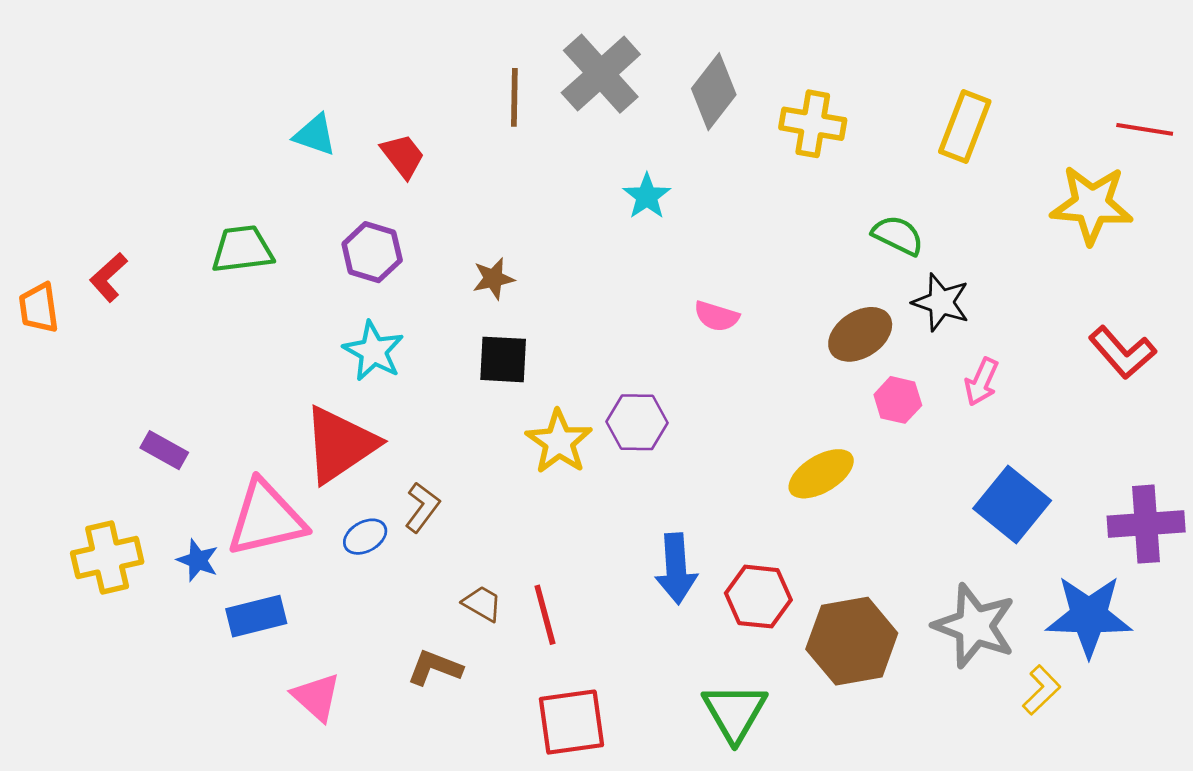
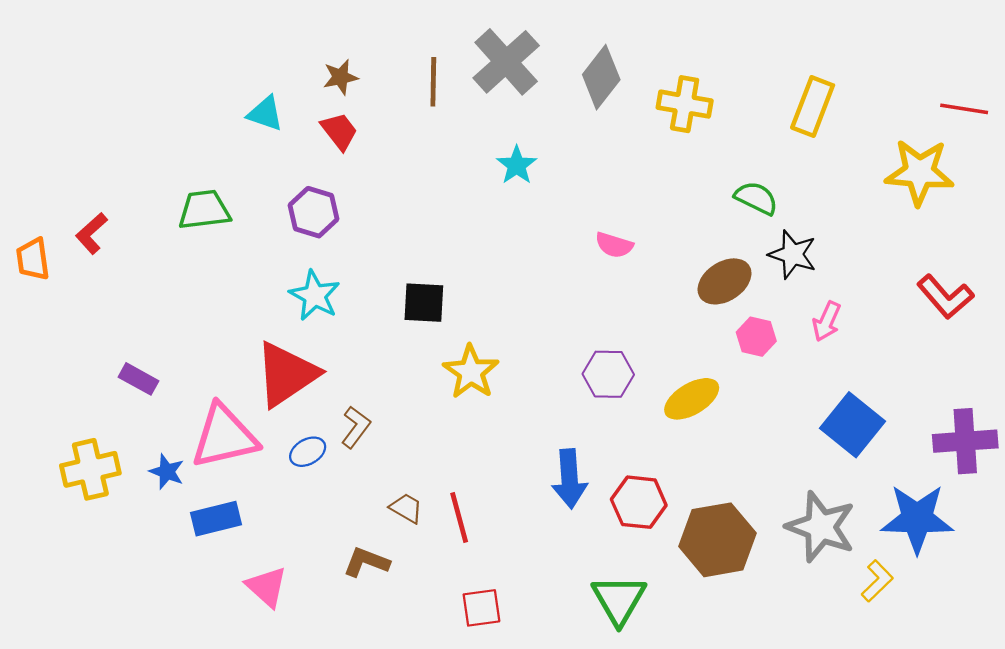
cyan star: (647, 196) -> (517, 165), moved
brown star: (493, 279) -> (341, 77), moved
pink semicircle: (717, 316) -> (614, 245), moved
purple hexagon: (637, 422) -> (608, 374), moved
red square: (571, 722) -> (481, 608), size x0.7

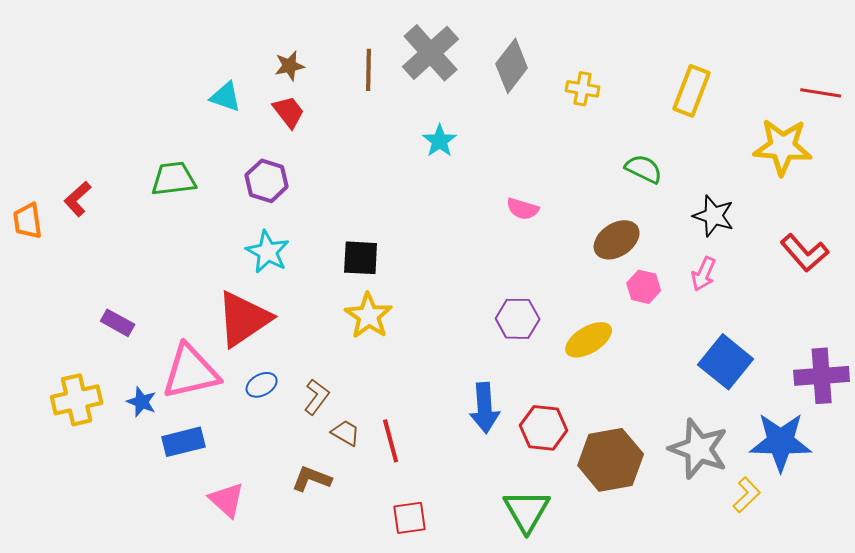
yellow cross: (685, 104) -> (583, 89), size x0.7
black star: (793, 254) -> (714, 216), moved
yellow star: (471, 372) -> (369, 316), moved
brown L-shape: (356, 427) -> (317, 397), moved

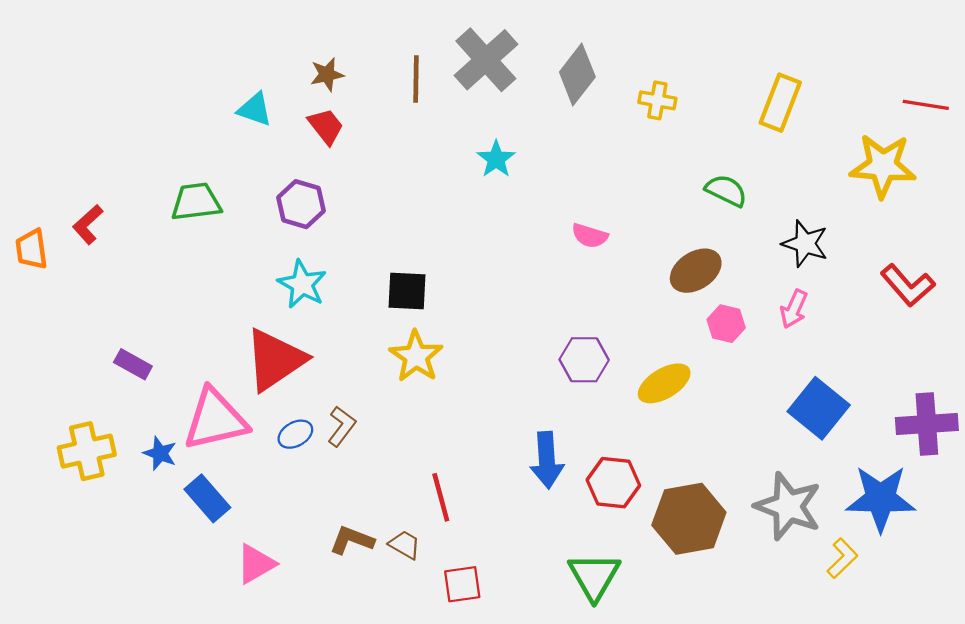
brown L-shape: (317, 397) -> (342, 426), moved
brown trapezoid: (346, 433) -> (405, 545), moved
blue rectangle: (184, 442) -> (207, 498), turned 63
pink triangle: (227, 500) -> (256, 564), turned 48

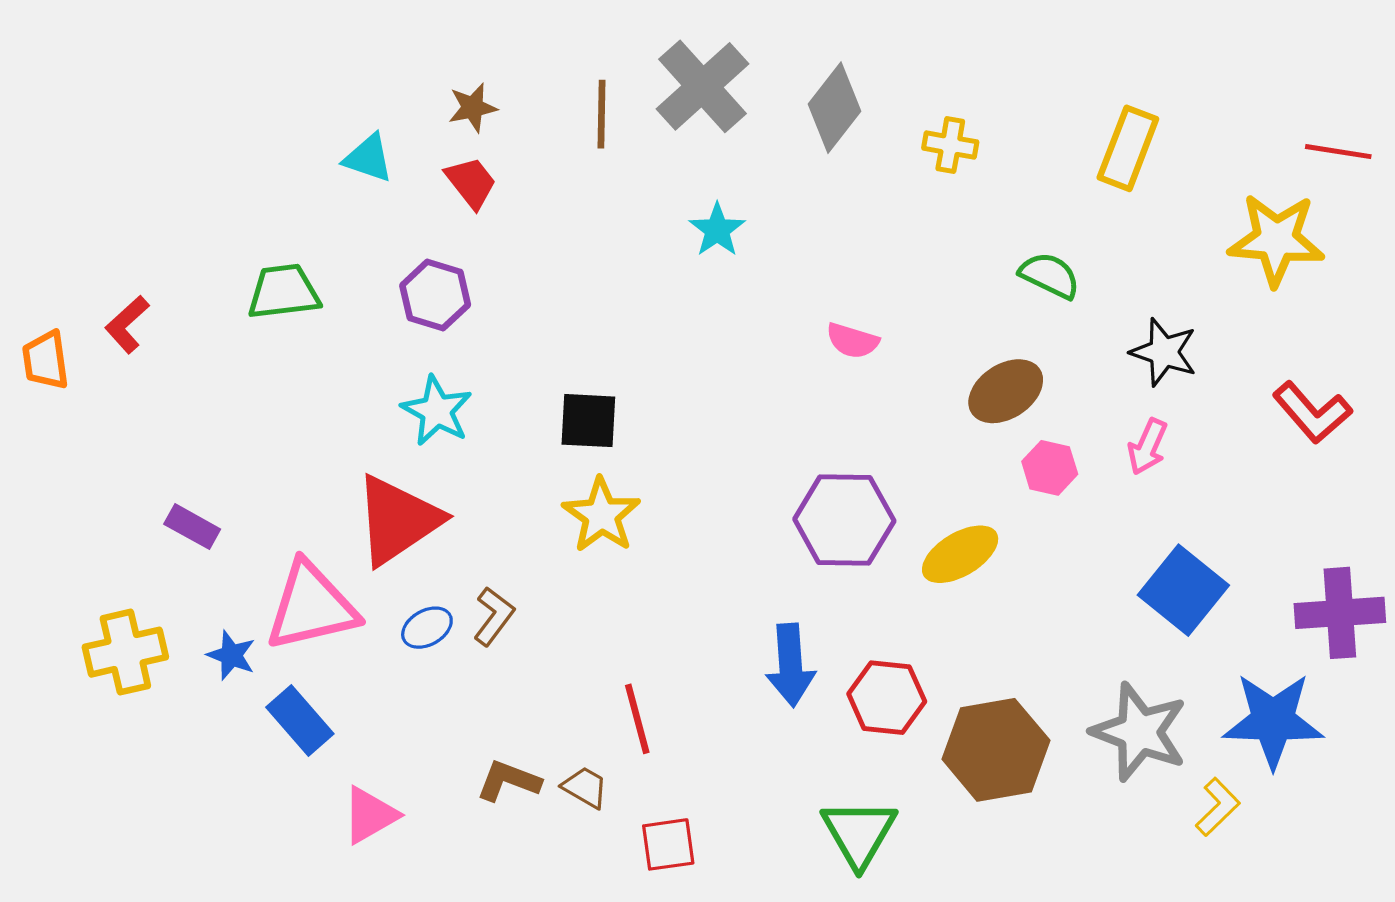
purple hexagon: (584, 360) -> (844, 520), size x1.4

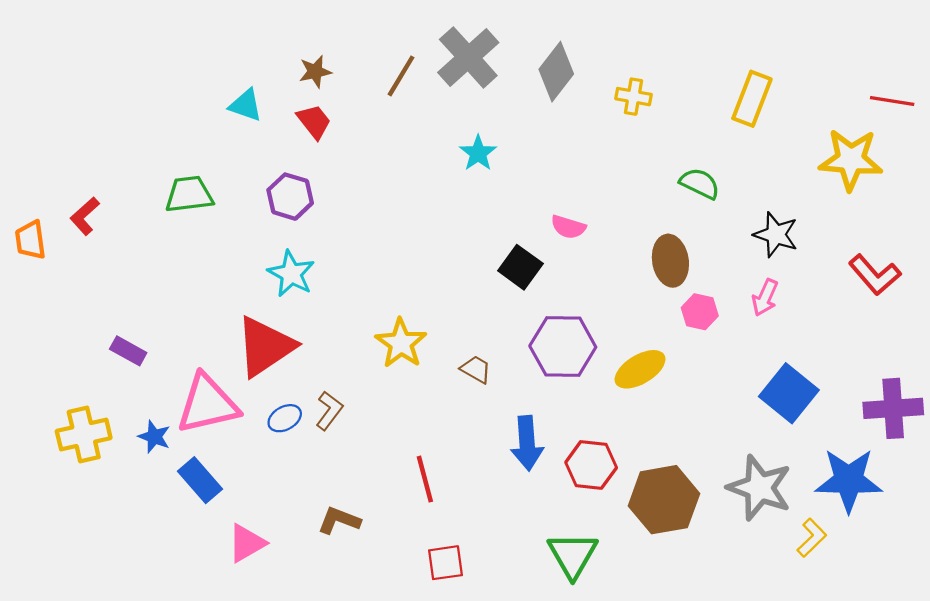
brown line: (601, 114) -> (401, 76), turned 30
brown ellipse: (1006, 391) -> (670, 261), turned -66
black square: (588, 421) -> (520, 267), moved, turned 33
brown trapezoid: (585, 787) -> (476, 369), moved

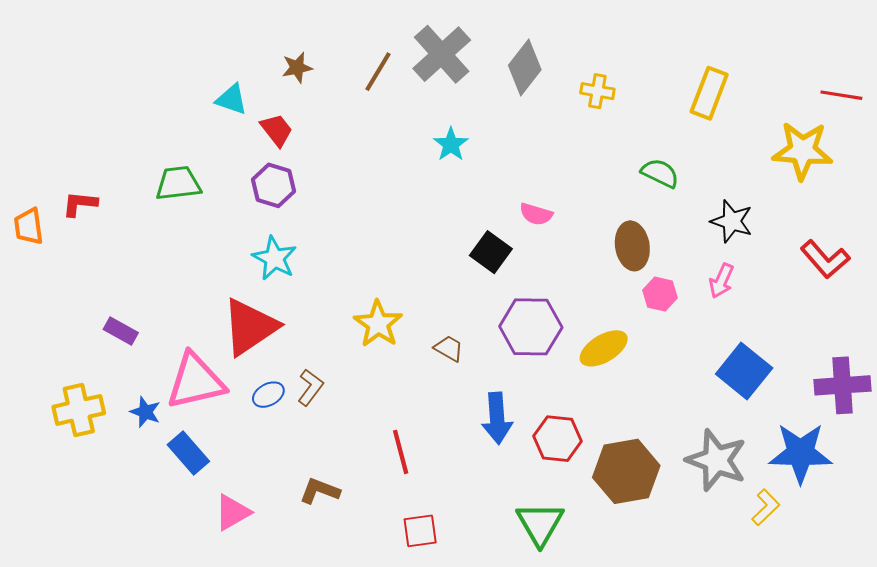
red trapezoid: (314, 122) -> (277, 130), moved
red L-shape: (85, 216) -> (80, 204), turned 48

